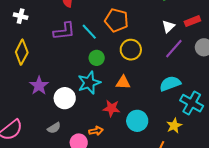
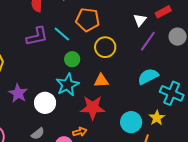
red star: (111, 108) -> (93, 108), size x1.4
cyan circle: (137, 121) -> (131, 122), moved

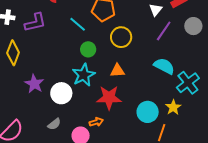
purple L-shape: (37, 36) -> (35, 22), moved
cyan semicircle: (148, 76) -> (164, 66), turned 55
cyan cross: (172, 93) -> (188, 83), turned 30

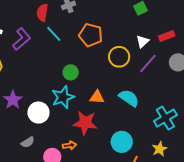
purple L-shape: (35, 22) -> (22, 39), turned -35
cyan line: (78, 24) -> (54, 34), moved
yellow circle: (121, 37) -> (119, 57), moved
cyan semicircle: (164, 66) -> (129, 98), moved
yellow star: (173, 107) -> (160, 149), moved

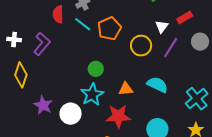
cyan line: (54, 34) -> (83, 24), moved
orange pentagon: (91, 35) -> (109, 29), turned -30

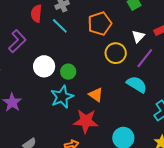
orange pentagon: (109, 29) -> (100, 24), moved
cyan semicircle: (157, 85) -> (137, 84), moved
orange triangle: (126, 89) -> (96, 95), turned 35
white circle: (71, 114) -> (44, 66), moved

